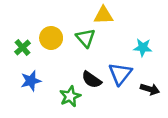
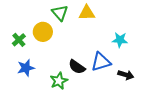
green triangle: (86, 38) -> (60, 13), moved
blue triangle: (120, 74) -> (101, 62), turned 35

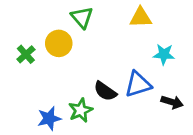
yellow triangle: (87, 13) -> (141, 17), moved
blue star: (26, 68) -> (49, 118), moved

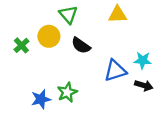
cyan star: (164, 54) -> (143, 60), moved
black semicircle: (105, 91) -> (81, 45), moved

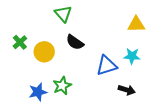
yellow triangle: (117, 15) -> (136, 24), moved
yellow circle: (49, 36) -> (44, 52), moved
black arrow: (144, 85) -> (127, 90), moved

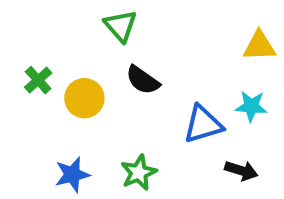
green star: (62, 86) -> (139, 173), moved

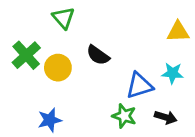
green triangle: (121, 26) -> (63, 18), moved
green cross: (38, 80) -> (26, 55), size x1.5
green star: (139, 173) -> (124, 116), moved, turned -30

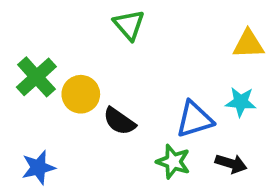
green triangle: (63, 18) -> (129, 25), moved
black semicircle: (98, 55) -> (119, 121), moved
blue star: (50, 120) -> (38, 167), moved

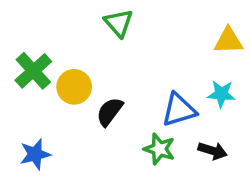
black semicircle: (119, 121) -> (110, 112), turned 92

